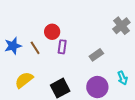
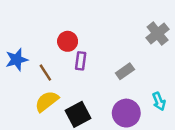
brown line: (35, 48) -> (45, 73), moved
yellow semicircle: (24, 80) -> (47, 101), moved

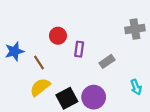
gray cross: (158, 33) -> (135, 29), turned 30
purple rectangle: (81, 61) -> (79, 49), moved
purple circle: (126, 113) -> (94, 97), moved

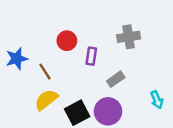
gray cross: (135, 29) -> (129, 37), moved
gray rectangle: (107, 61) -> (116, 79), moved

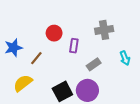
brown line: (45, 72) -> (36, 58), turned 72
yellow semicircle: (46, 100) -> (23, 83), moved
cyan arrow: (157, 100) -> (125, 58), moved

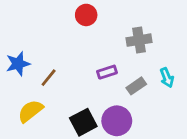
red circle: (54, 33) -> (86, 15), moved
purple rectangle: (74, 46) -> (107, 72), moved, turned 64
gray rectangle: (94, 64) -> (136, 86), moved

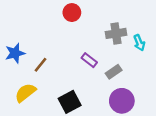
purple rectangle: (107, 72) -> (89, 60), turned 56
cyan arrow: (167, 78) -> (139, 43), moved
purple circle: (117, 121) -> (122, 101), moved

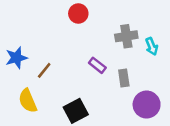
gray rectangle: (114, 72) -> (124, 78), turned -63
yellow semicircle: (25, 93) -> (28, 101), turned -75
purple circle: (122, 101) -> (147, 105), moved

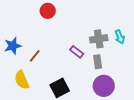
red circle: (78, 13) -> (48, 11), moved
gray cross: (126, 36) -> (99, 39), moved
purple circle: (147, 105) -> (104, 86), moved

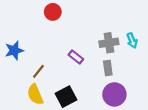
purple rectangle: (77, 52) -> (76, 57), moved
brown line: (35, 56) -> (38, 71), moved
yellow semicircle: (22, 80) -> (35, 94), moved

